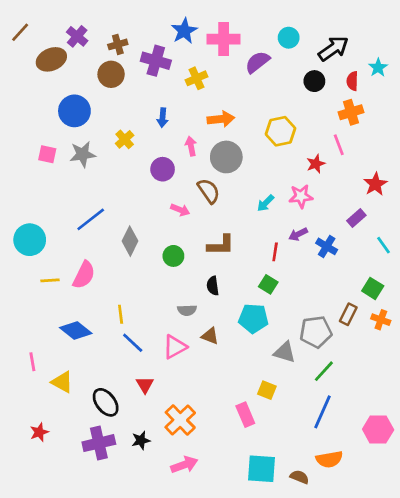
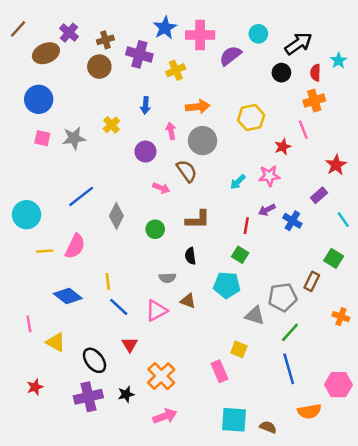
blue circle: (74, 111) -> (39, 99), moved
orange cross: (381, 320) -> (341, 317), moved
blue line: (323, 412) -> (289, 369), turned -40
orange semicircle: (329, 459) -> (309, 411), moved

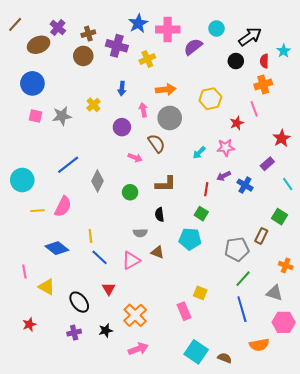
gray triangle: (255, 315) -> (274, 293), moved
purple cross: (88, 397) -> (74, 333), size x0.6
cyan square: (234, 420) -> (196, 352), turned 30

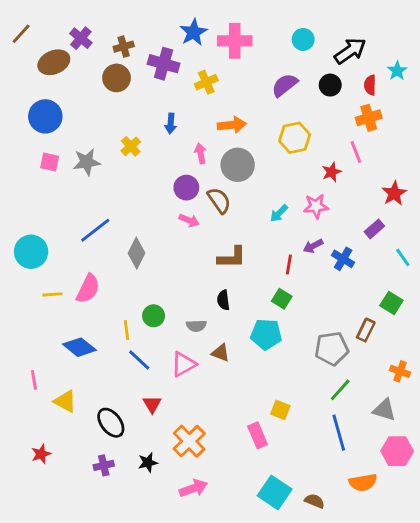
purple semicircle: (193, 47) -> (285, 85), moved
purple circle: (122, 127) -> (186, 188), moved
green circle: (130, 192) -> (154, 316), moved

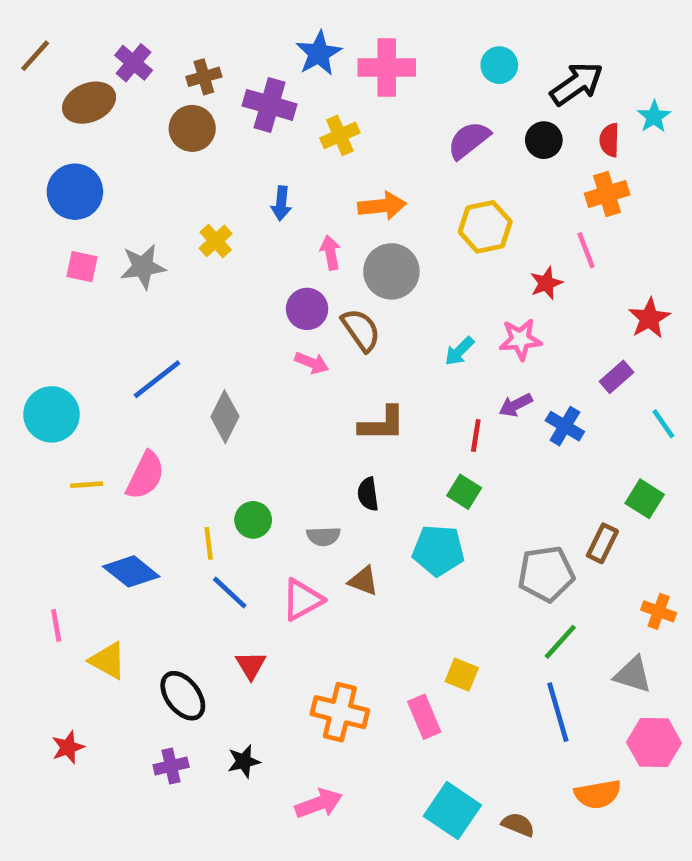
orange cross: (189, 441) -> (340, 712), moved, turned -32

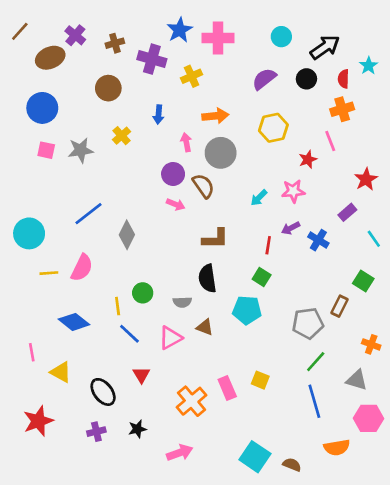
brown circle: (192, 128) -> (108, 88), moved
black semicircle: (368, 494) -> (207, 278), size x1.5
orange cross: (340, 712) -> (192, 401), turned 36
pink rectangle: (424, 717) -> (227, 388), moved
red star: (68, 747) -> (38, 421), size x1.6

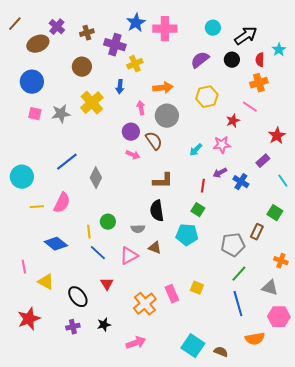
yellow cross: (192, 76) -> (135, 64), moved
yellow cross: (122, 136) -> (92, 103), size x1.6
pink line: (330, 141) -> (250, 107), turned -35

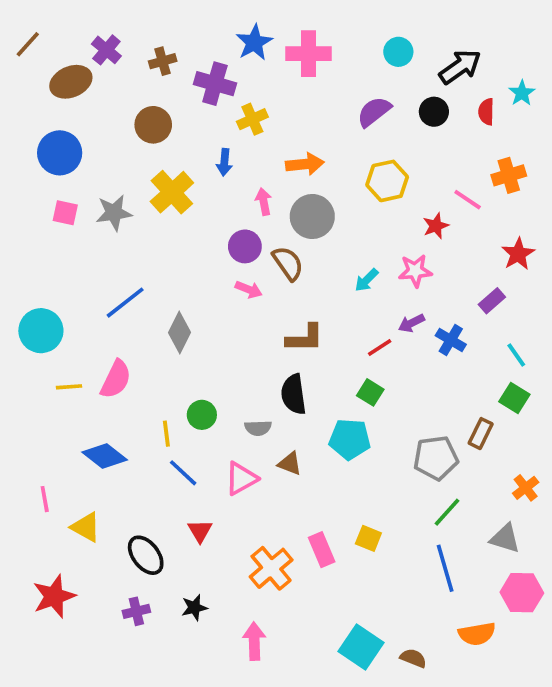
orange cross: (259, 83) -> (509, 175), moved
cyan line: (283, 181) -> (516, 355), moved
red line: (203, 186) -> (380, 347), turned 48
orange cross: (281, 261) -> (526, 488), turned 32
pink arrow: (136, 343) -> (254, 641), turned -72

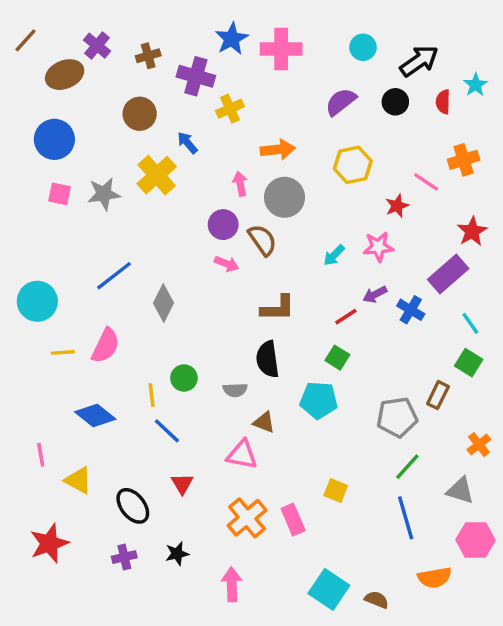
blue arrow: (224, 162) -> (187, 143), moved, turned 135
purple rectangle: (492, 301) -> (448, 274), size x1.6
pink triangle: (241, 478) -> (242, 455), moved, turned 40
pink rectangle: (322, 550) -> (293, 520), moved

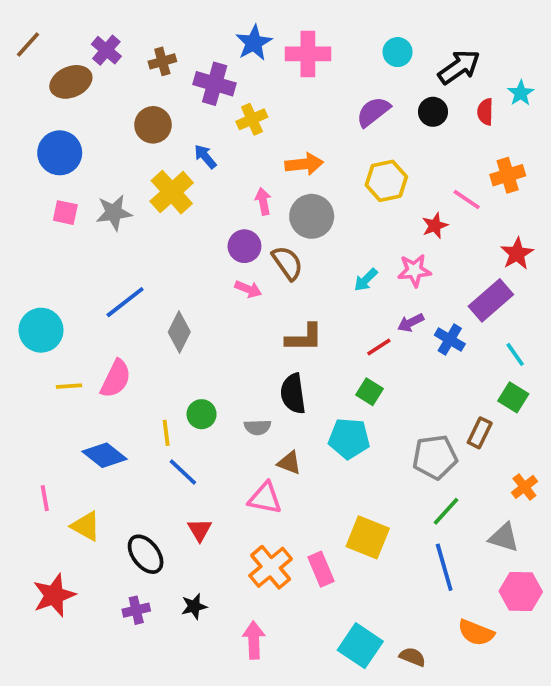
yellow square: (336, 491) -> (368, 537), size x1.6
orange semicircle: (435, 577) -> (476, 633), turned 32

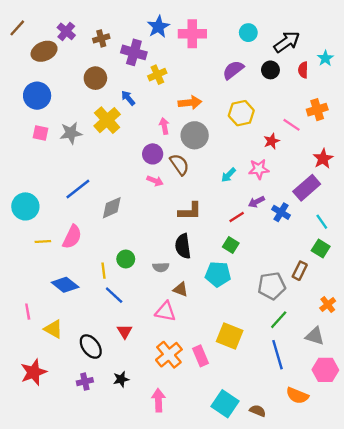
gray diamond: (179, 332) -> (112, 208), turned 40

